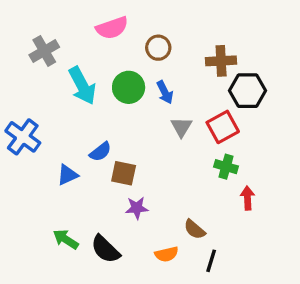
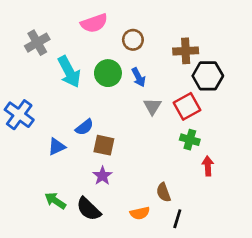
purple star: (137, 208) -> (102, 176), moved, turned -30
brown semicircle: (195, 229) -> (163, 192), turned 30

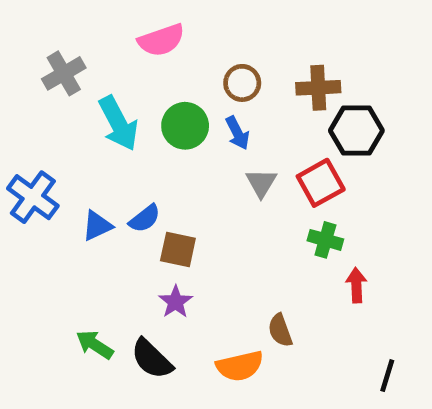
brown circle: (133, 40) -> (242, 83), moved
blue triangle: (57, 147) -> (97, 226), moved
orange semicircle: (140, 213) -> (240, 366), size x1.4
black line: (177, 219) -> (387, 376), moved

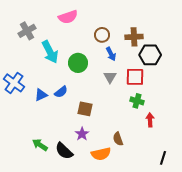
green circle: (185, 126) -> (78, 63), moved
blue arrow: (237, 133) -> (111, 54), moved
red square: (321, 183) -> (135, 77), turned 30
brown square: (178, 249) -> (85, 109), moved
purple star: (176, 302) -> (82, 134), moved

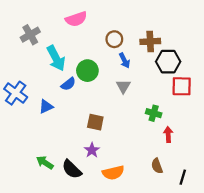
red square: (135, 77) -> (182, 86), moved
blue semicircle: (61, 92) -> (68, 84), moved
brown semicircle: (118, 139) -> (157, 166), moved

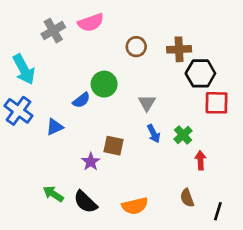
gray cross: (30, 35) -> (53, 31), moved
cyan arrow: (56, 58) -> (24, 69), moved
blue arrow: (124, 61) -> (154, 134), moved
green cross: (154, 113) -> (183, 135), turned 32
purple star: (92, 150) -> (91, 162), moved

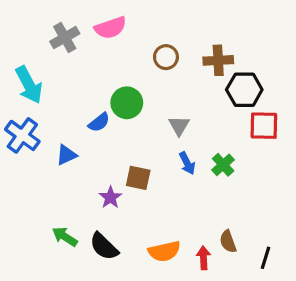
red arrow: (200, 160) -> (203, 258), moved

